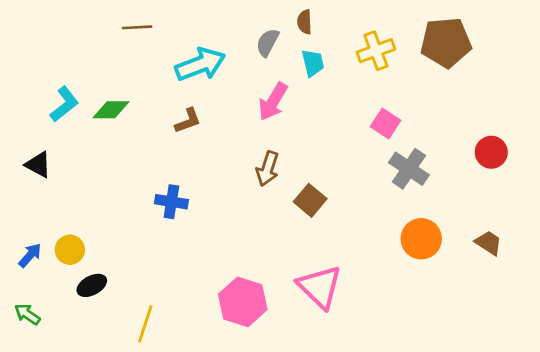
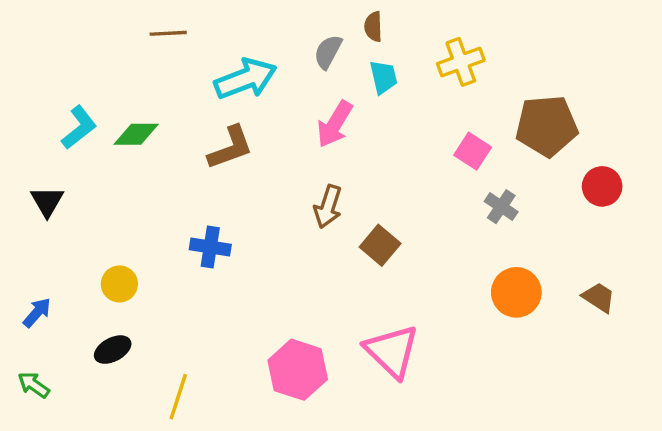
brown pentagon: (446, 42) -> (547, 126), moved
brown L-shape: (188, 121) -> (230, 148), size x1.4
black triangle: (38, 165) -> (47, 202), turned 32
gray cross: (409, 169) -> (501, 207), size x0.7
yellow circle: (70, 250) -> (119, 284), moved

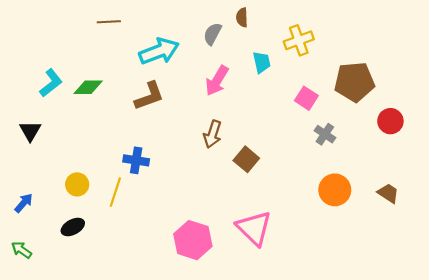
cyan trapezoid: (383, 77) -> (262, 62), moved
yellow line: (178, 397) -> (115, 192), moved

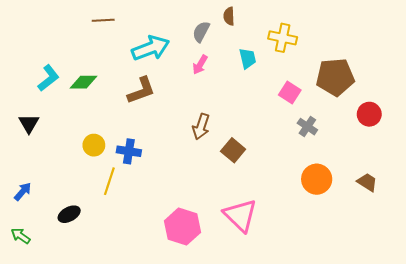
yellow cross: (299, 40) -> (283, 38), turned 32
pink arrow: (217, 81) -> (200, 65), moved, size x0.7
yellow circle: (77, 184) -> (94, 145), moved

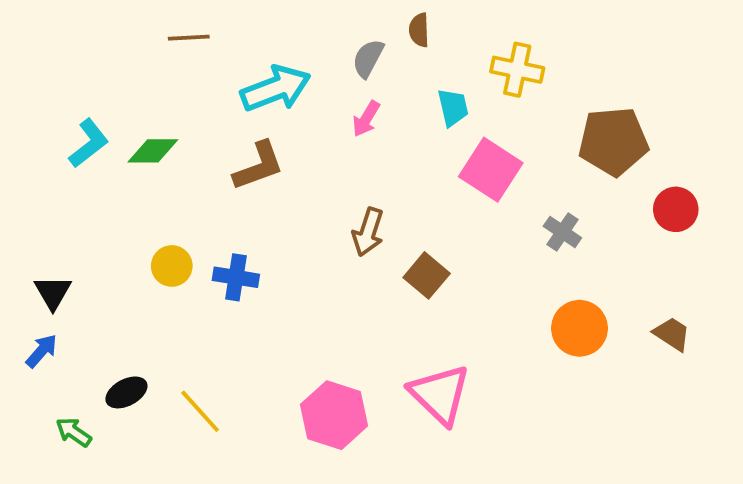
pink square: (290, 92) -> (491, 170), moved, size x1.5
black triangle: (29, 123) -> (53, 292), moved
yellow line: (109, 181) -> (200, 411), moved, turned -60
green arrow: (21, 236) -> (74, 432), moved

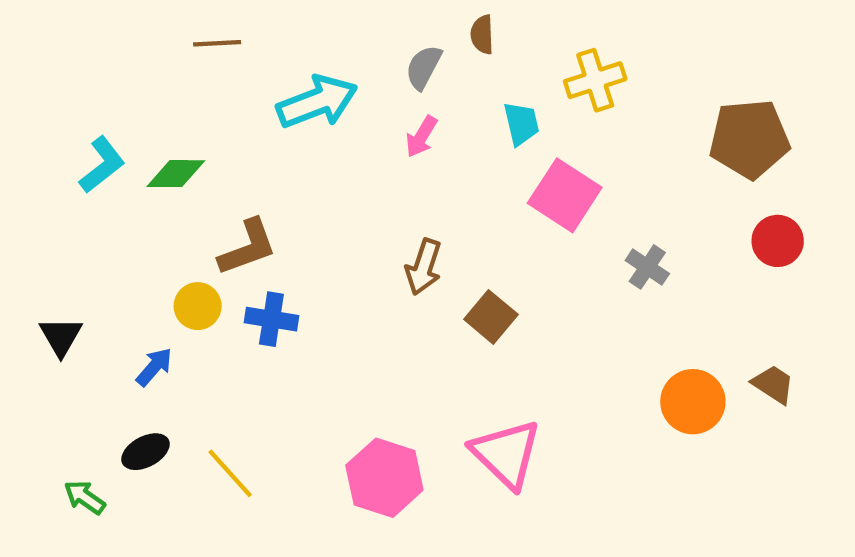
yellow cross: (517, 70) -> (595, 80), turned -30
brown pentagon: (613, 141) -> (749, 139), moved
brown L-shape: (259, 166) -> (248, 247), moved
orange circle: (579, 328) -> (693, 402), moved
blue arrow: (42, 351) -> (154, 367), moved

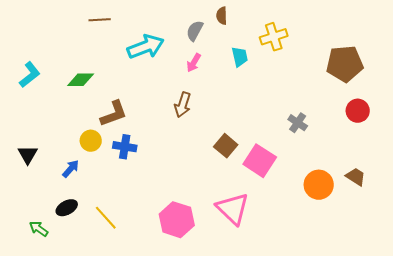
cyan L-shape: (102, 165) -> (30, 75), moved
pink square: (565, 195) -> (260, 161), moved
brown arrow: (424, 267) -> (183, 105), moved

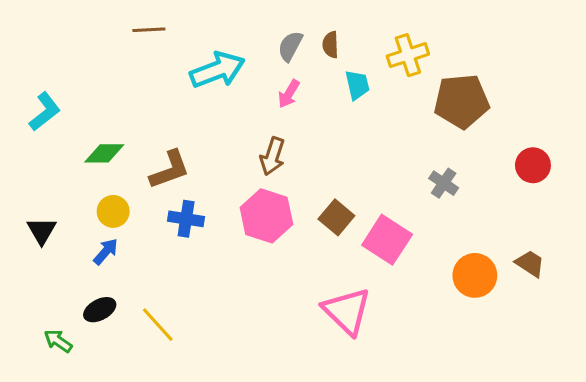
brown semicircle: (222, 16) -> (330, 45), moved
brown pentagon: (345, 64) -> (461, 101), moved
green diamond: (81, 80) -> (104, 153), moved
yellow circle: (91, 141) -> (113, 211), moved
pink hexagon: (177, 220) -> (266, 216), moved

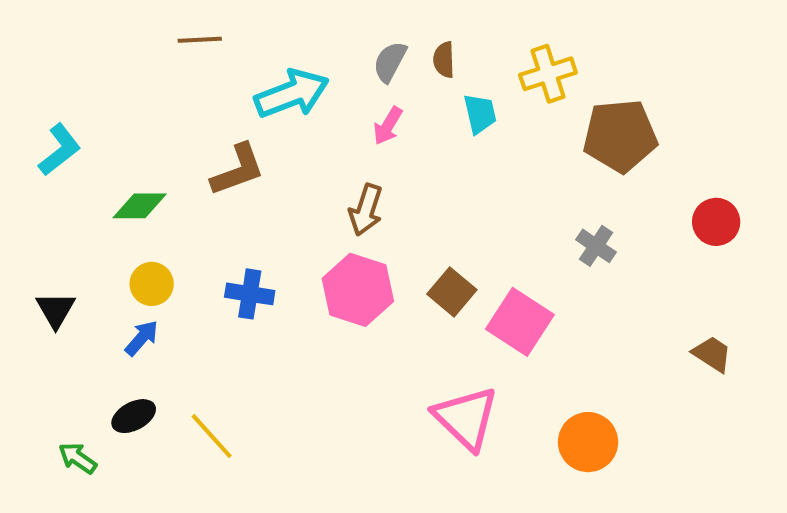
brown L-shape: (170, 170) -> (238, 170), moved
orange circle: (475, 275) -> (588, 442), moved

